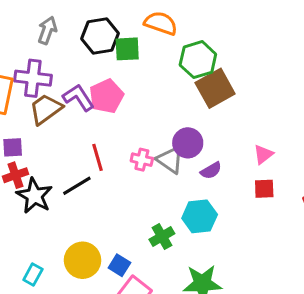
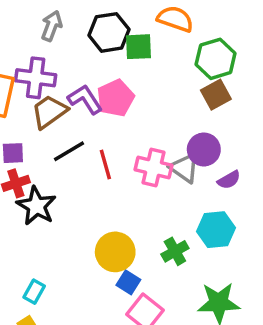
brown square: (215, 88) -> (216, 95), moved, size x0.7
pink cross: (142, 160) -> (154, 167), size x1.5
black line: (77, 186) -> (69, 151), moved
yellow circle: (83, 260) -> (115, 252), moved

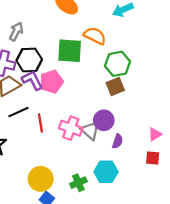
black hexagon: (109, 32) -> (29, 60), moved
green square: (139, 47) -> (70, 51), size x1.4
purple semicircle: (229, 180) -> (118, 141), turned -48

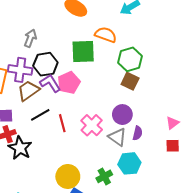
brown square: (115, 86) -> (130, 81), turned -36
pink cross: (71, 128) -> (92, 125), turned 30
gray triangle: (90, 131) -> (117, 137), moved

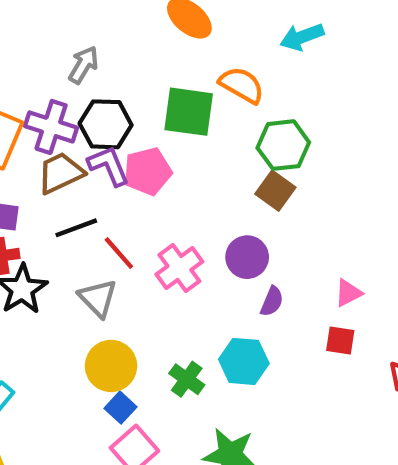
red line: (62, 123) -> (119, 253), turned -36
gray triangle: (117, 137) -> (98, 298), moved
green cross: (104, 176) -> (187, 379), turned -35

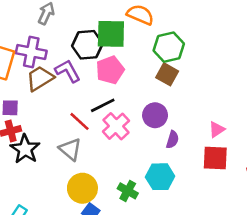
black hexagon: (106, 124) -> (87, 45), moved
pink pentagon: (148, 171) -> (110, 70), moved
black line: (76, 228) -> (103, 105), moved
red square: (340, 341) -> (215, 158), size x1.5

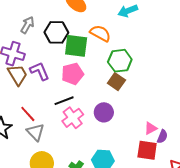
black hexagon: (87, 45) -> (56, 32), moved
brown trapezoid: (40, 78) -> (18, 75), turned 85
red line: (80, 121) -> (28, 114), moved
purple semicircle: (172, 140) -> (162, 137), moved

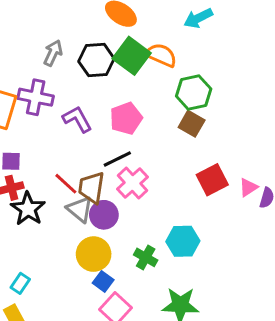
green square: (76, 46) -> (132, 56), moved, turned 35
brown trapezoid: (18, 75) -> (91, 188), moved, turned -135
purple circle: (104, 112) -> (104, 215), moved
red square: (147, 150) -> (212, 180), moved, turned -30

